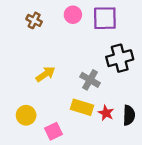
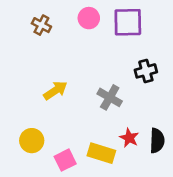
black cross: (120, 58) -> (146, 71), size x0.7
yellow rectangle: (82, 107) -> (101, 153), moved

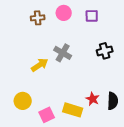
purple square: (128, 22) -> (92, 16), size x0.6
brown cross: (41, 25) -> (38, 18), moved, turned -32
gray cross: (110, 97) -> (63, 53), moved

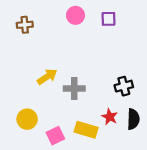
brown cross: (38, 18) -> (25, 25), moved
black cross: (105, 51) -> (124, 86), moved
gray cross: (63, 53) -> (74, 88), moved, turned -30

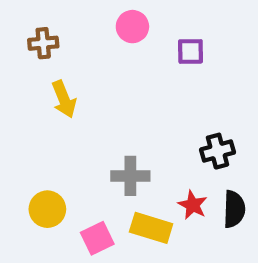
purple square: (108, 19) -> (191, 51), moved
yellow arrow: (47, 77) -> (64, 99), moved, turned 102
gray cross: (74, 88) -> (130, 176), moved

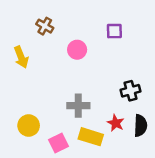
pink circle: (132, 27) -> (77, 50), moved
brown cross: (43, 43) -> (45, 26), moved, turned 35
yellow arrow: (64, 99) -> (21, 57), moved

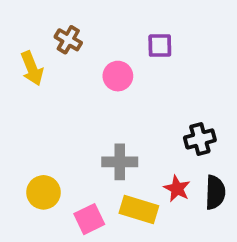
purple square: (114, 31) -> (160, 46), moved
yellow arrow: (21, 57) -> (32, 68), moved

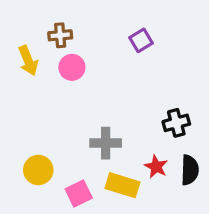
brown cross: (68, 40) -> (60, 35), turned -35
purple square: (160, 46) -> (141, 40), turned -30
pink circle: (118, 76) -> (72, 67), moved

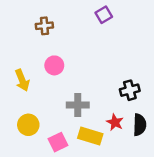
purple square: (141, 40) -> (104, 15), moved
yellow arrow: (28, 61) -> (22, 80), moved
pink circle: (72, 67) -> (54, 65), moved

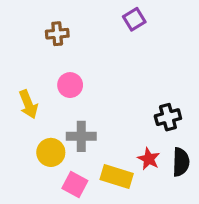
gray cross: (78, 105) -> (81, 136), moved
yellow circle: (28, 125) -> (51, 152), moved
pink square: (58, 142) -> (75, 185), turned -36

